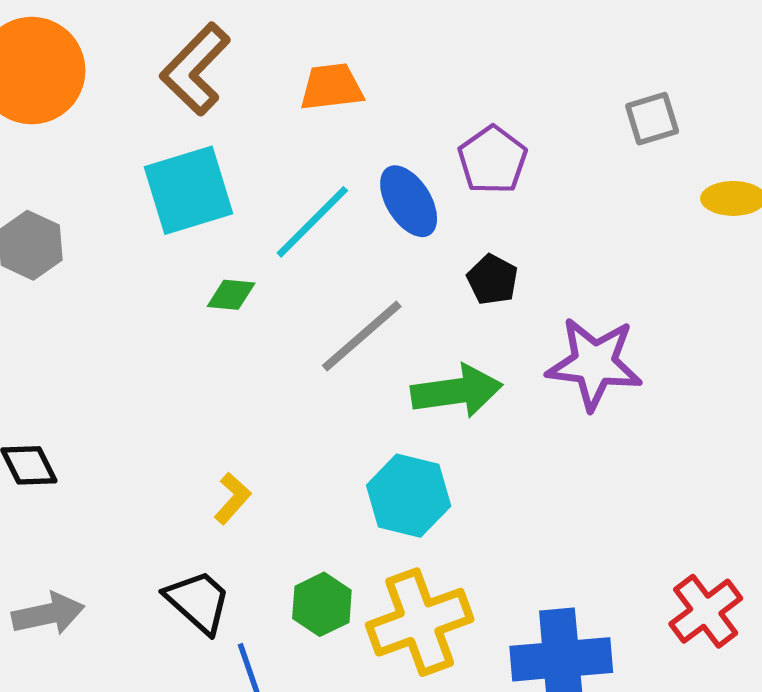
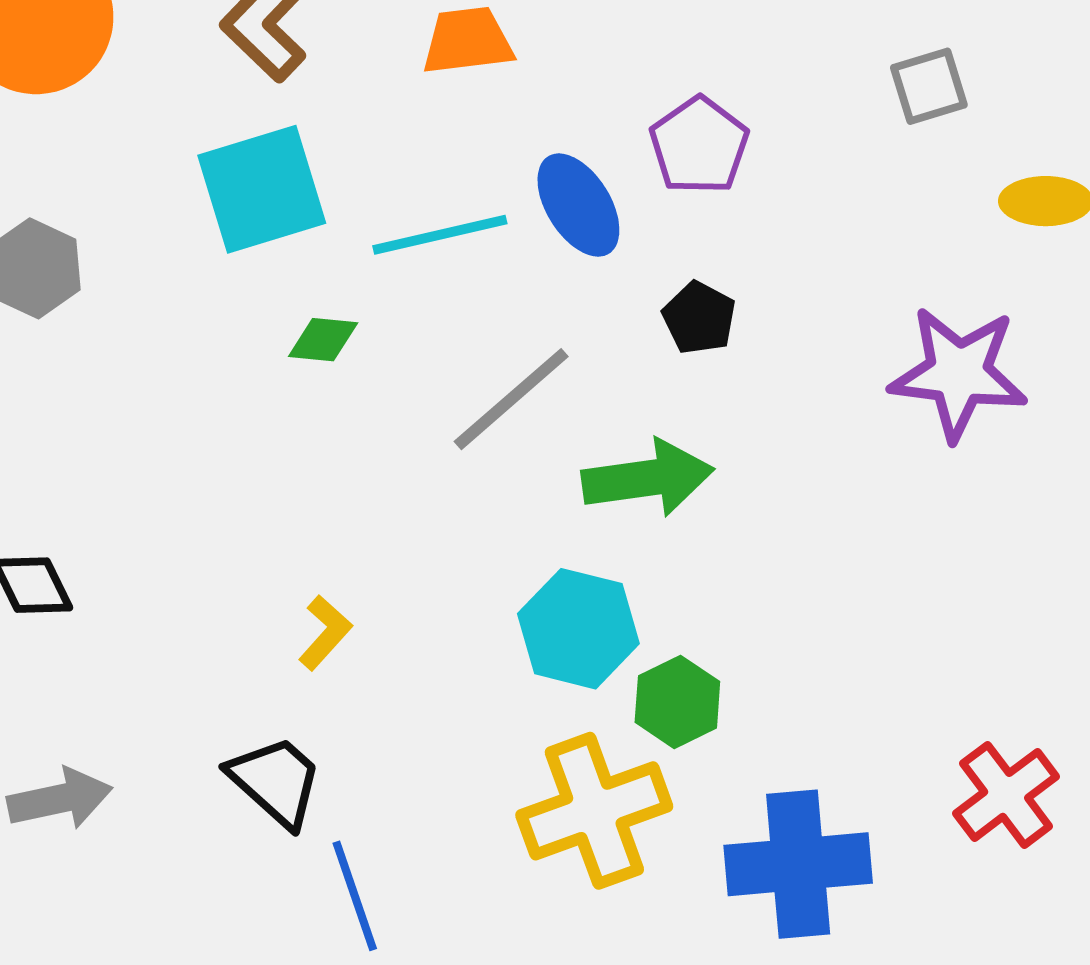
cyan line: (312, 222) -> (440, 235), turned 32
purple star: (594, 364) -> (959, 373), moved
green hexagon: (322, 604) -> (677, 702), moved

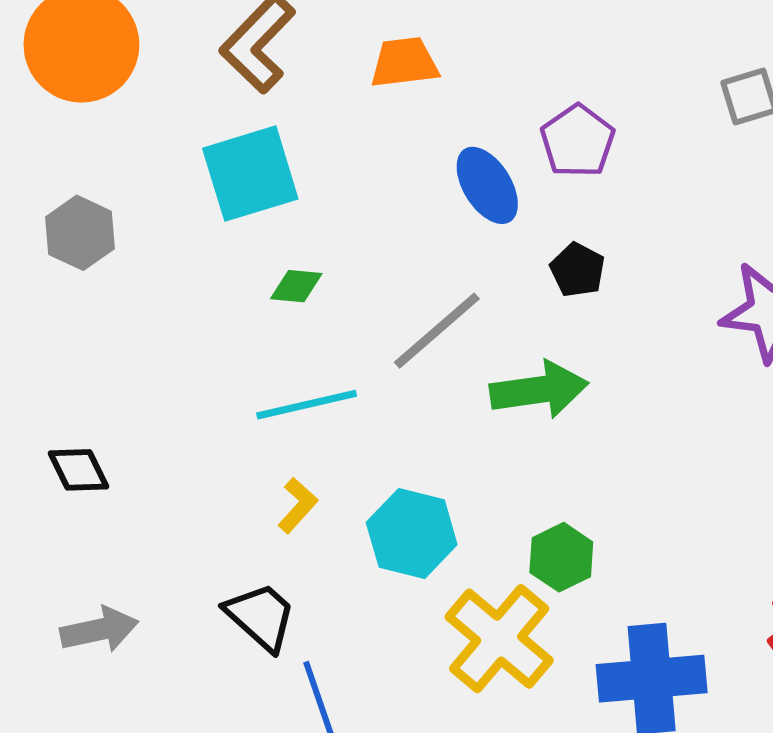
cyan line: (440, 235) -> (307, 405), moved
cyan hexagon: (578, 629) -> (412, 533), moved
yellow cross: (594, 811) -> (499, 639), turned -30

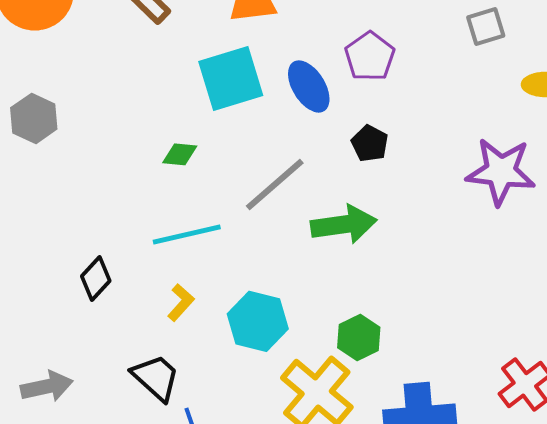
cyan square: (250, 174) -> (231, 78), moved
black diamond: (78, 470) -> (96, 278), moved, turned 69

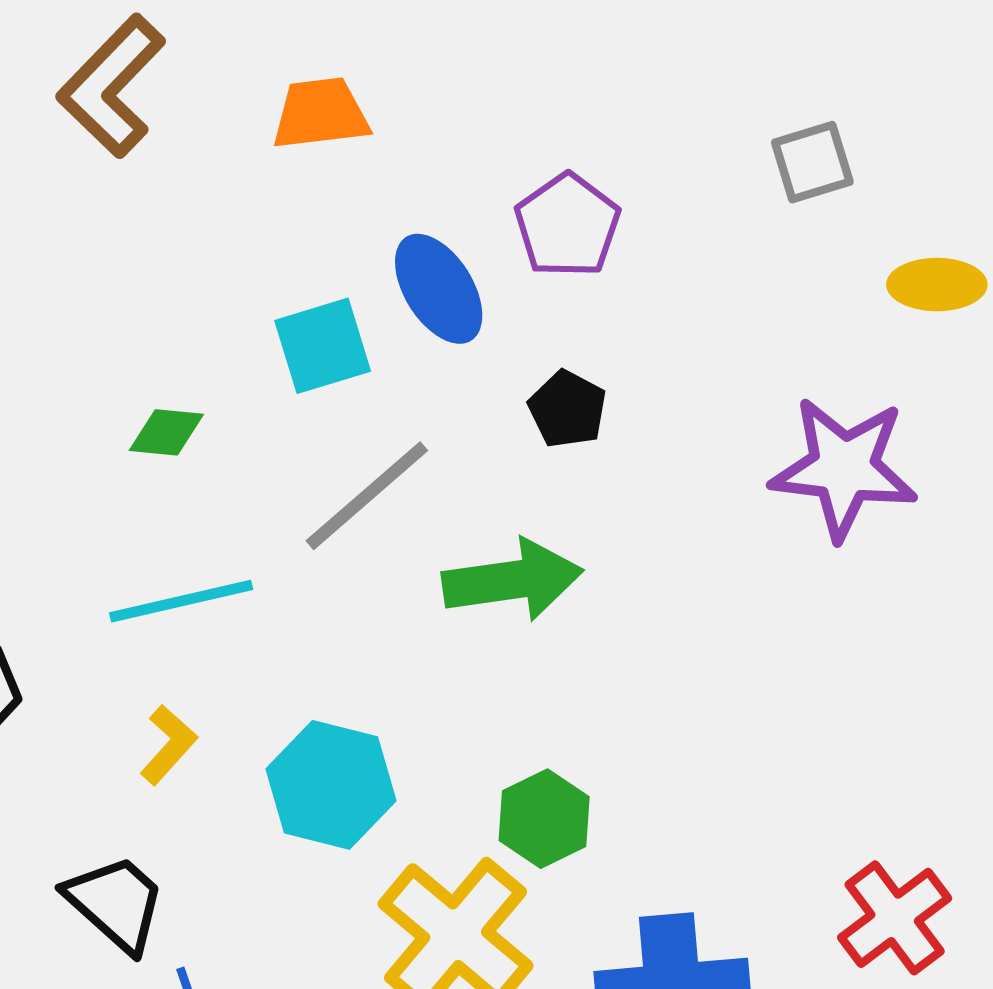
cyan square: (231, 78) -> (323, 346), moved, size x0.7

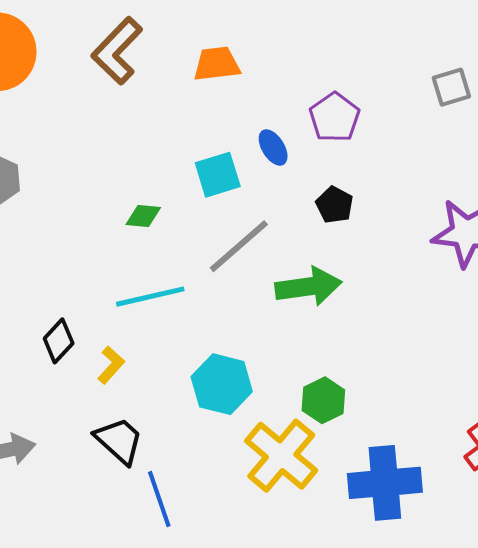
blue ellipse: (439, 289) -> (273, 147), size x0.7
yellow L-shape: (168, 745) -> (111, 365), moved

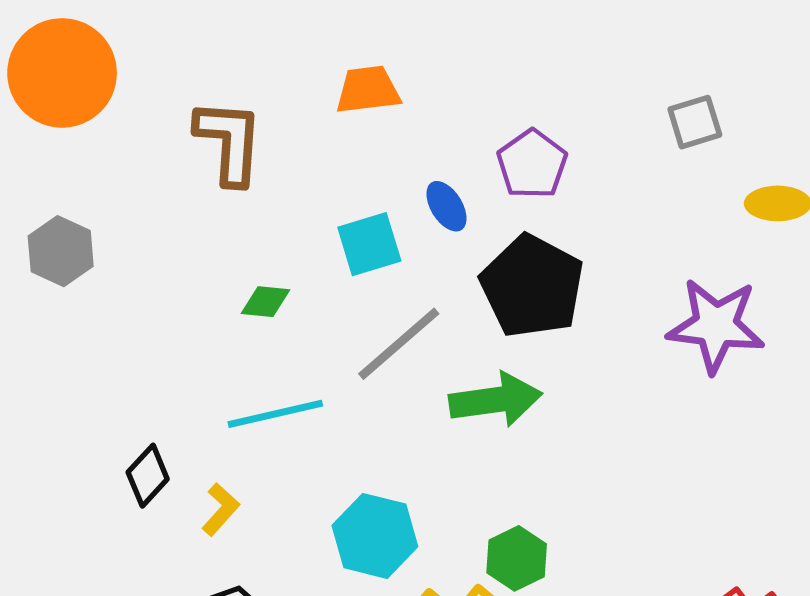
brown L-shape: (117, 51) -> (229, 142), moved, turned 140
black pentagon: (335, 205) -> (532, 286), size x2.0

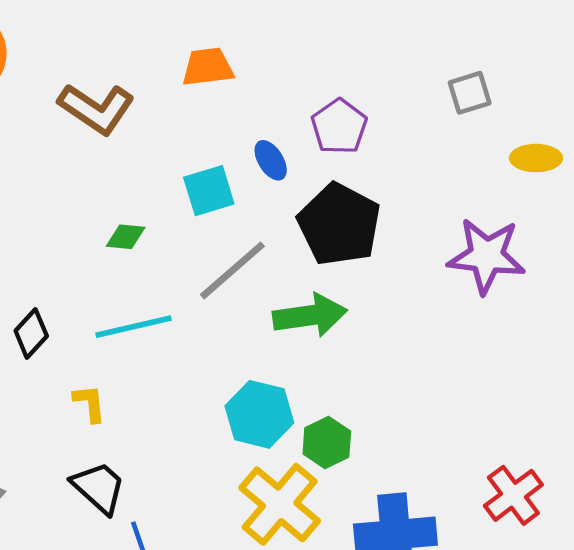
brown L-shape: (229, 142) -> (96, 109), turned 120
black diamond: (148, 476) -> (31, 333), moved
yellow L-shape: (221, 509) -> (90, 403), turned -48
cyan hexagon: (375, 536) -> (259, 414), moved

